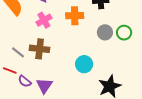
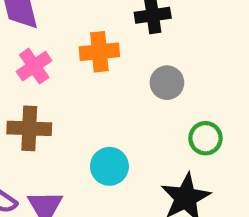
green circle: (124, 33) -> (205, 138), moved
cyan circle: (84, 64) -> (109, 166), moved

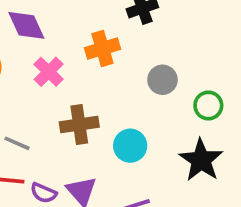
gray circle: (167, 83) -> (162, 80), moved
brown cross: (29, 128) -> (79, 125), moved

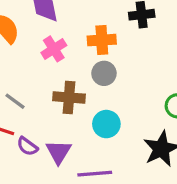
gray circle: (162, 80) -> (104, 73), moved

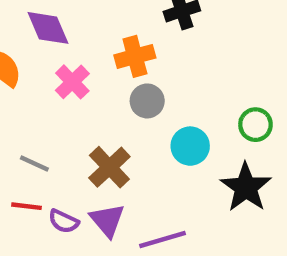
brown cross: (69, 97) -> (109, 167), moved, turned -36
cyan circle: (106, 124) -> (190, 146), moved

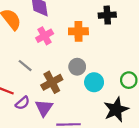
gray circle: (147, 101) -> (77, 67), moved
gray line: (34, 164) -> (25, 66), moved
purple semicircle: (64, 221) -> (22, 103), turned -80

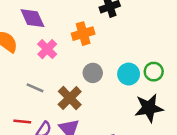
cyan circle: (94, 82) -> (129, 74), moved
black star: (116, 110) -> (149, 108), turned 30

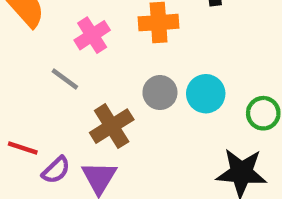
cyan circle: (129, 74) -> (206, 94), moved
gray line: (35, 88) -> (65, 79), moved

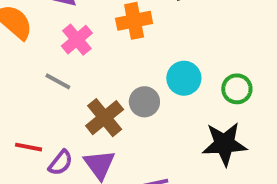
gray circle: (160, 93) -> (144, 102), moved

